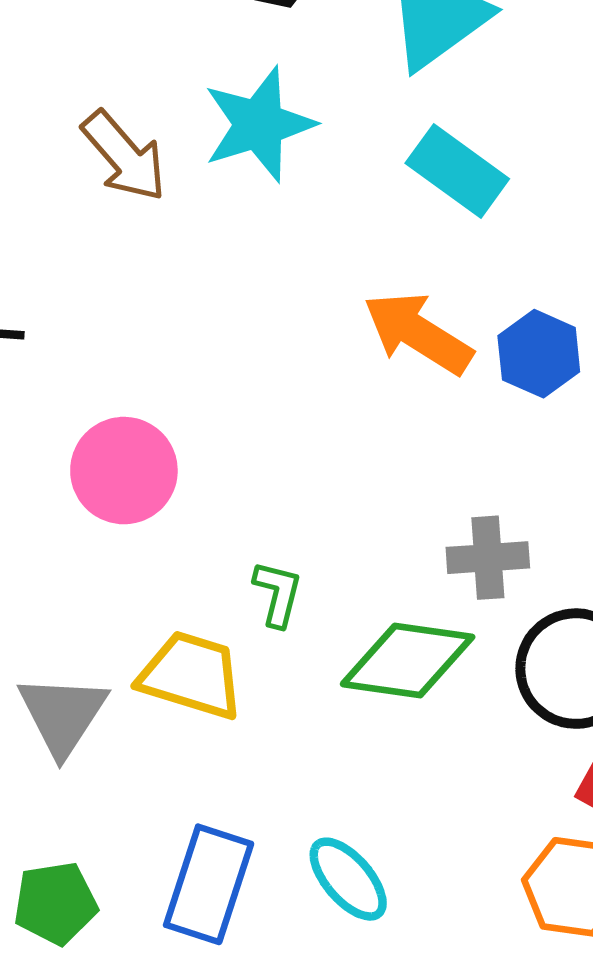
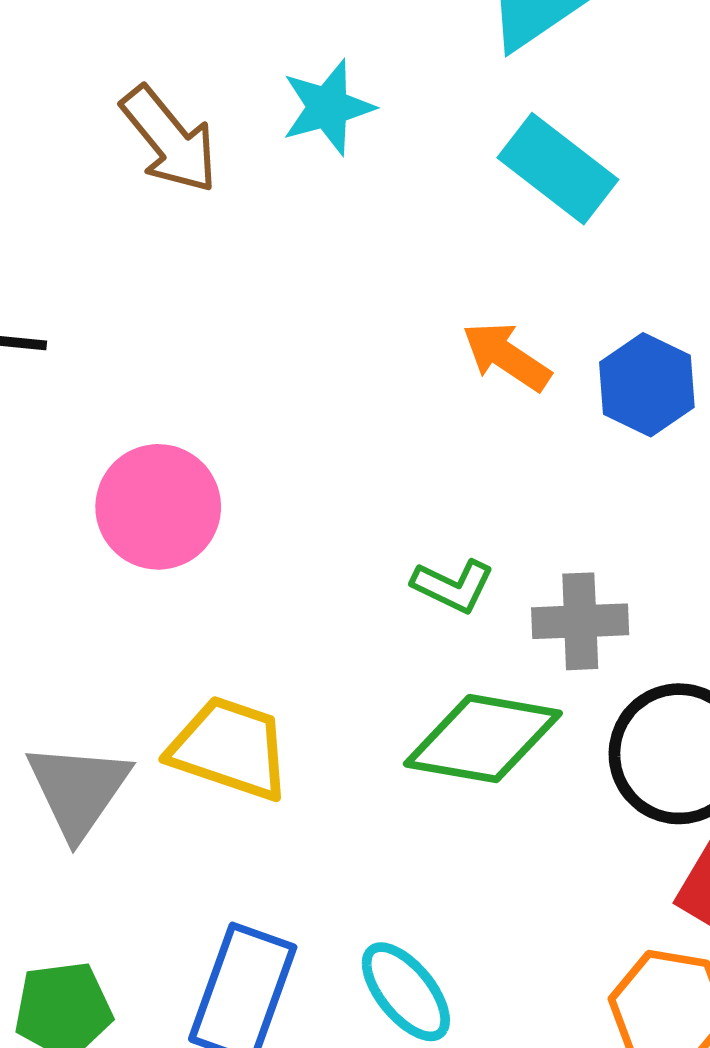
cyan star: (259, 124) -> (328, 107), size x0.7
orange arrow: (418, 333) -> (506, 356), size x0.7
green L-shape: (278, 594) -> (453, 586), moved, turned 100

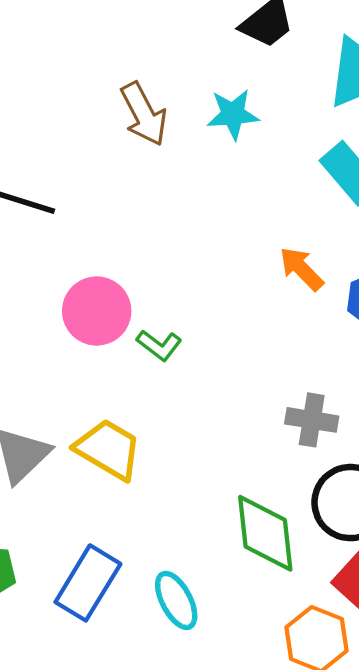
green L-shape: (453, 586) -> (159, 345), moved
green diamond: (483, 739) -> (265, 533), moved, turned 62

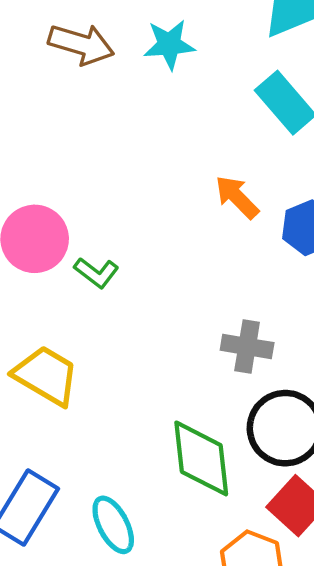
brown arrow: (144, 114) -> (81, 44), turned -46

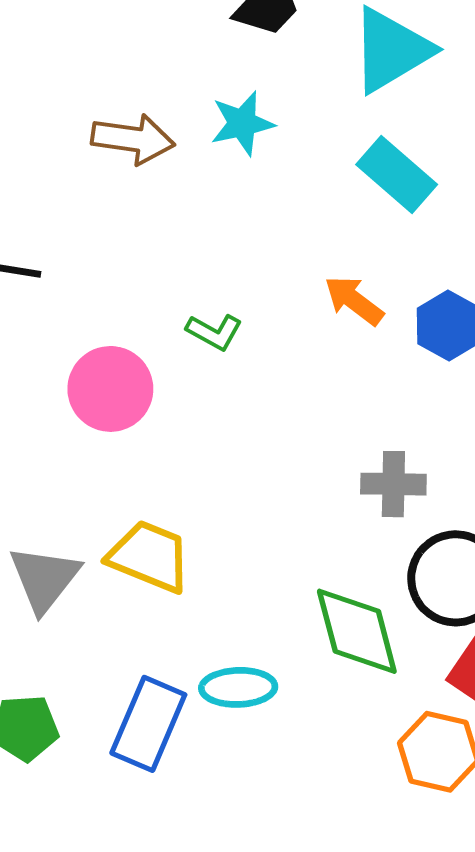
green L-shape: (96, 273) -> (214, 332), moved
cyan ellipse: (113, 525) -> (238, 687), moved, turned -56

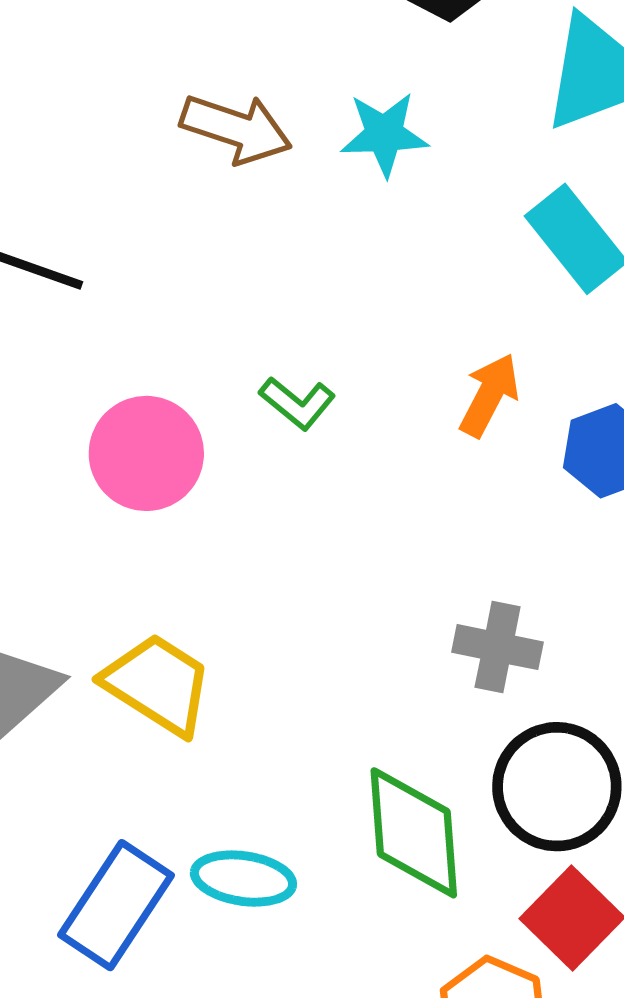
orange arrow: (354, 300) -> (489, 395), turned 70

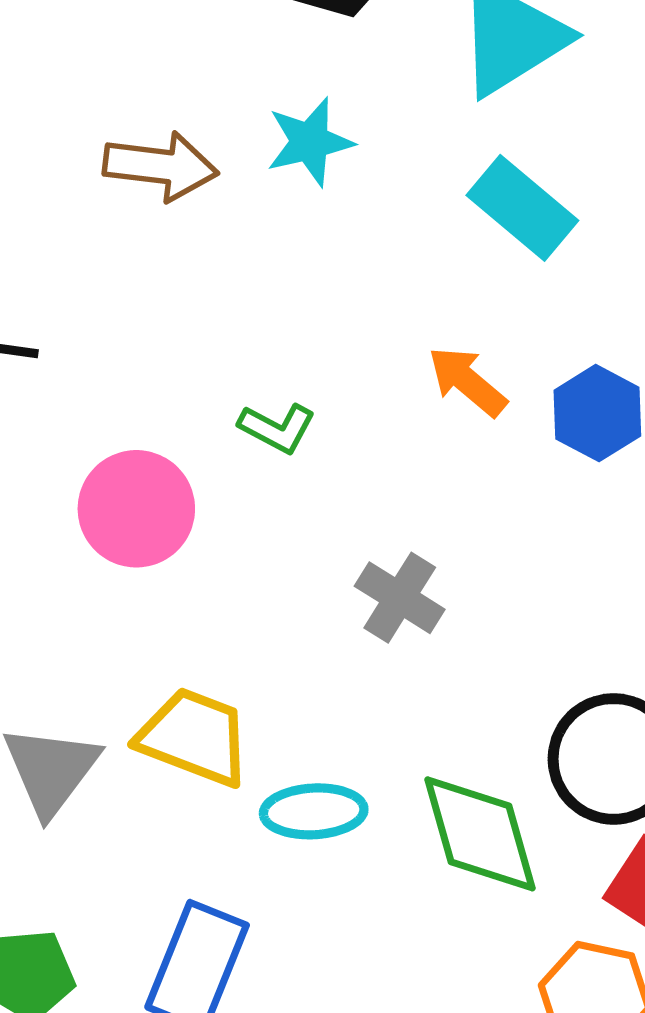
orange arrow: (489, 395) -> (467, 381), turned -66
gray cross: (498, 647) -> (400, 598), moved, turned 32
cyan ellipse: (243, 879) -> (314, 811), moved

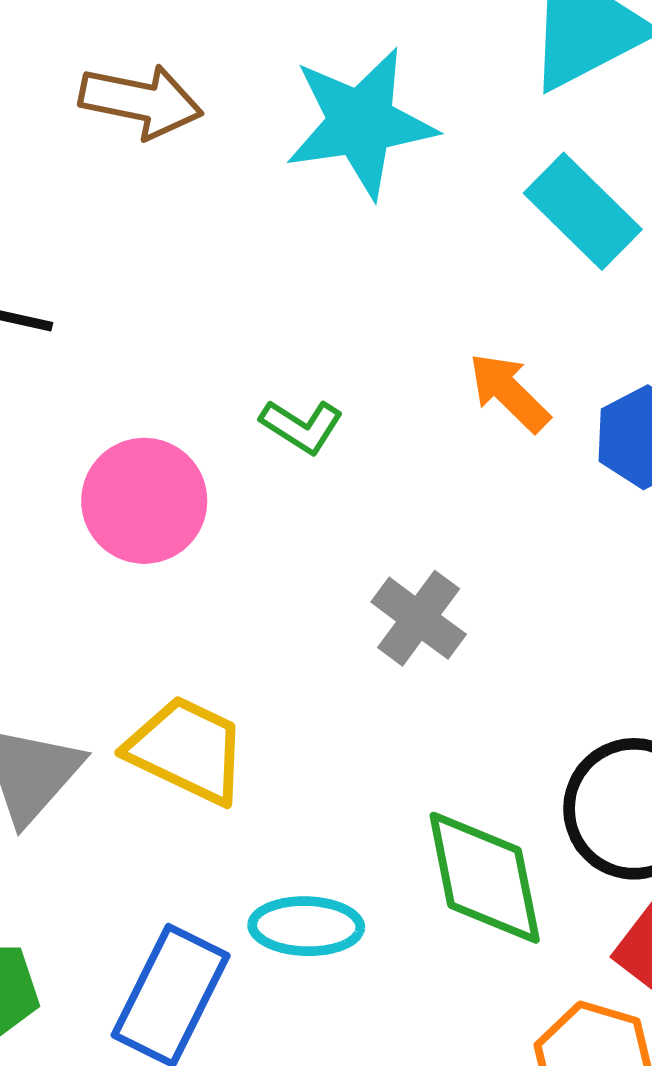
cyan star: (310, 142) -> (361, 123), size x1.6
brown arrow: (161, 166) -> (141, 101), moved
cyan ellipse: (314, 811) -> (306, 926), moved

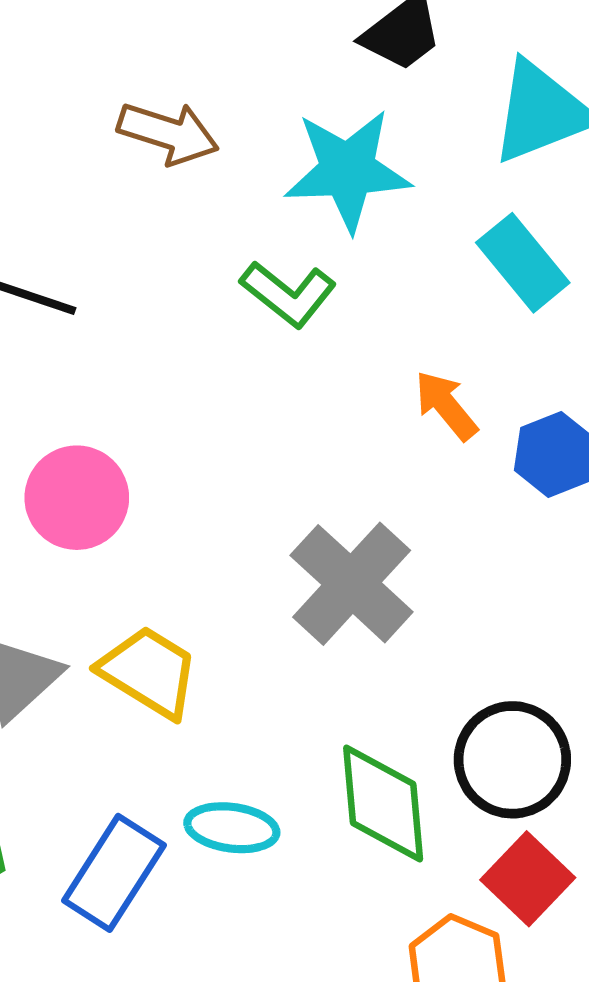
green L-shape: (302, 426) -> (288, 294), moved, size x1.4
pink circle: (144, 501) -> (77, 498), moved
gray cross: (419, 618) -> (352, 584), size x1.6

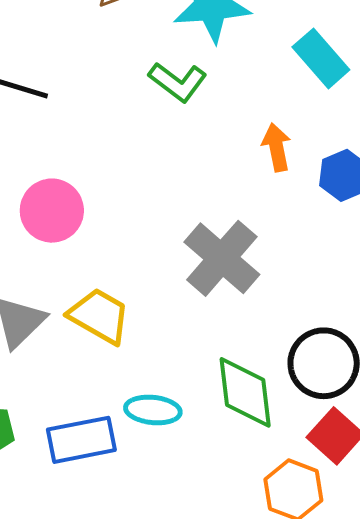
orange arrow: (446, 405) -> (277, 147), turned 30
blue rectangle: (114, 873) -> (81, 440), turned 48

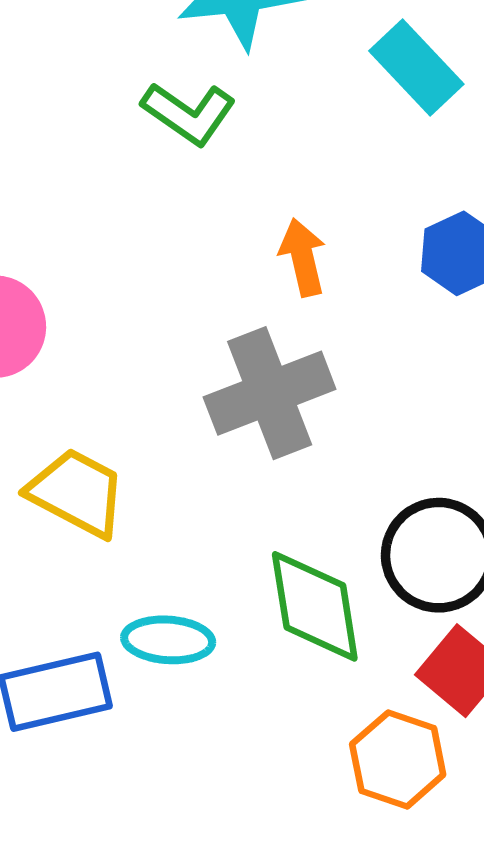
orange arrow: (277, 147) -> (303, 257), moved
gray cross: (222, 258) -> (270, 393), turned 30

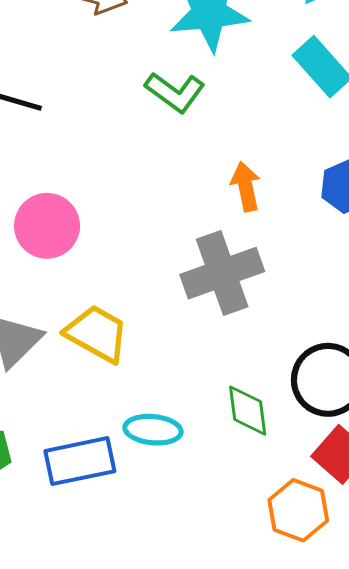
green diamond: (315, 606) -> (248, 411), size x0.7

